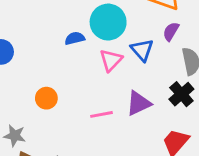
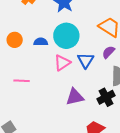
orange circle: (46, 98) -> (15, 40), moved
pink line: (102, 114) -> (22, 81), moved

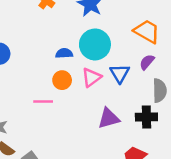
orange circle: (15, 40) -> (62, 80), moved
black cross: (106, 97) -> (146, 117), turned 30

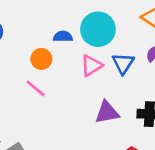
orange circle: (62, 80) -> (41, 59), moved
pink line: (43, 102) -> (36, 88), turned 36

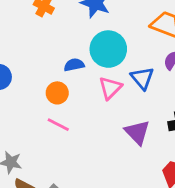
purple triangle: (107, 112) -> (137, 132), turned -50

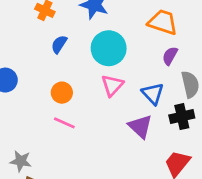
blue semicircle: (74, 65) -> (59, 44), moved, turned -42
blue triangle: (142, 78) -> (153, 94), moved

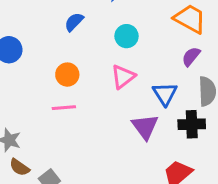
cyan circle: (109, 48) -> (127, 36), size x0.6
pink line: (64, 123) -> (64, 108), turned -40

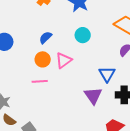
blue semicircle: (74, 22) -> (46, 38), moved
pink triangle: (123, 77) -> (64, 60), moved

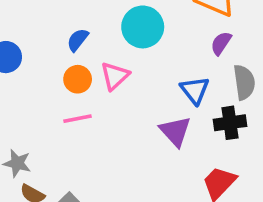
cyan circle: (83, 35) -> (143, 27), size x1.5

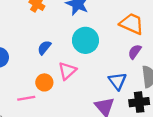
orange circle: (78, 79) -> (44, 82), moved
pink line: (78, 119) -> (26, 98), moved

